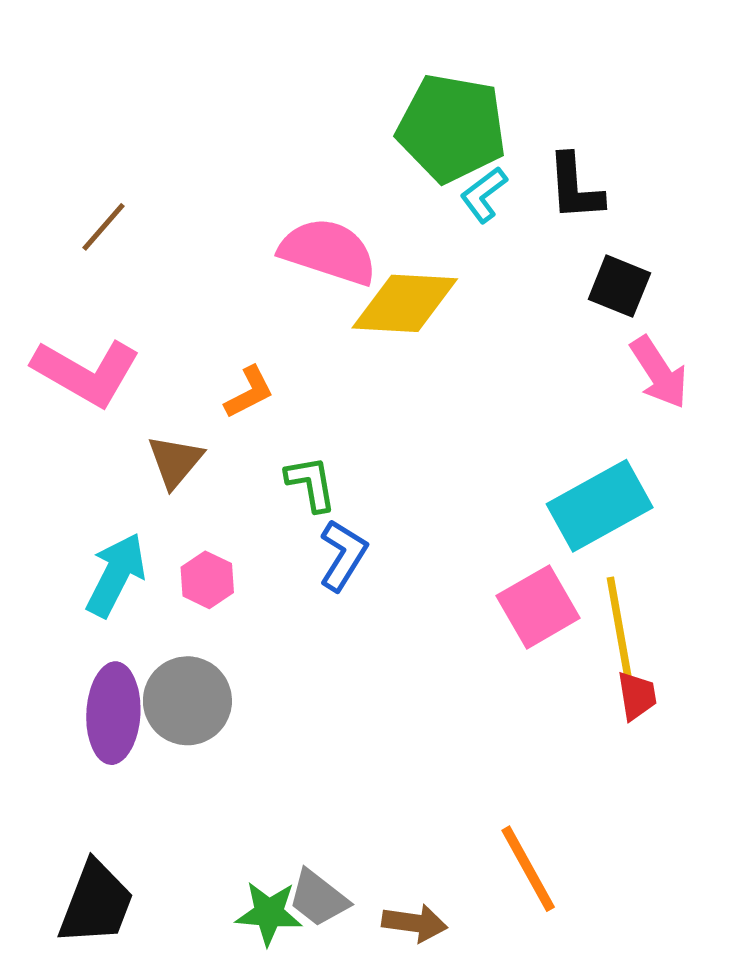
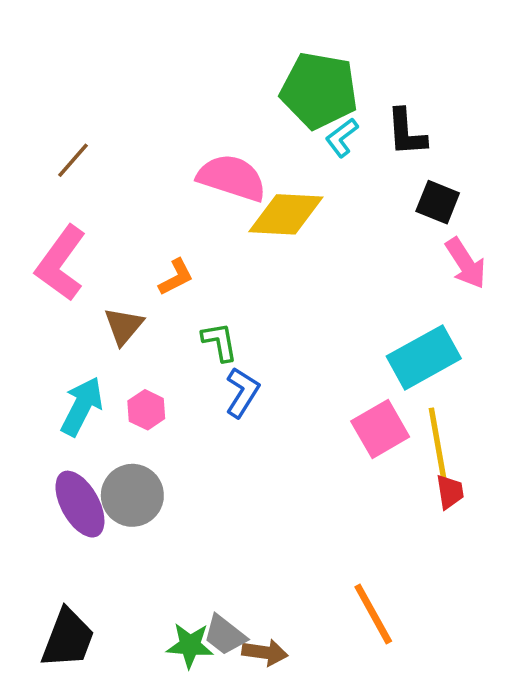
pink L-shape: (86, 372) -> (61, 263), turned 96
purple ellipse: (113, 713) -> (80, 504), turned -32
brown arrow: (415, 923) -> (265, 652), moved

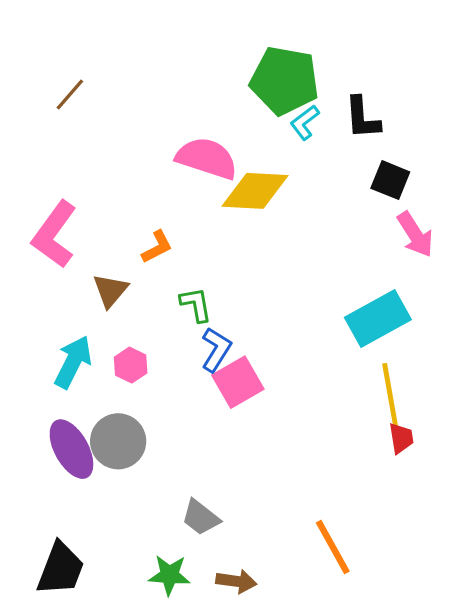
brown line: (73, 160) -> (70, 95), moved
pink square: (380, 429) -> (238, 382), moved
gray trapezoid: (225, 635) -> (201, 517), moved

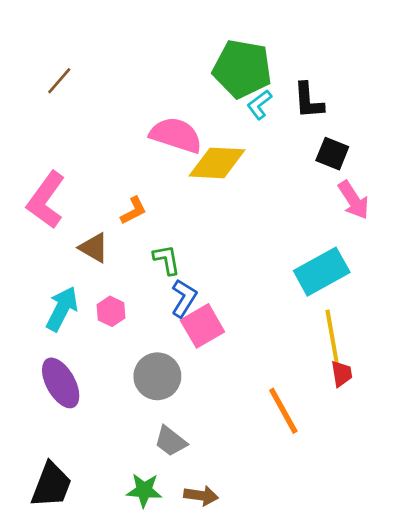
brown triangle: (110, 290) -> (94, 248), turned -40
gray circle: (118, 441) -> (157, 376), moved
orange line: (333, 547) -> (283, 411), moved

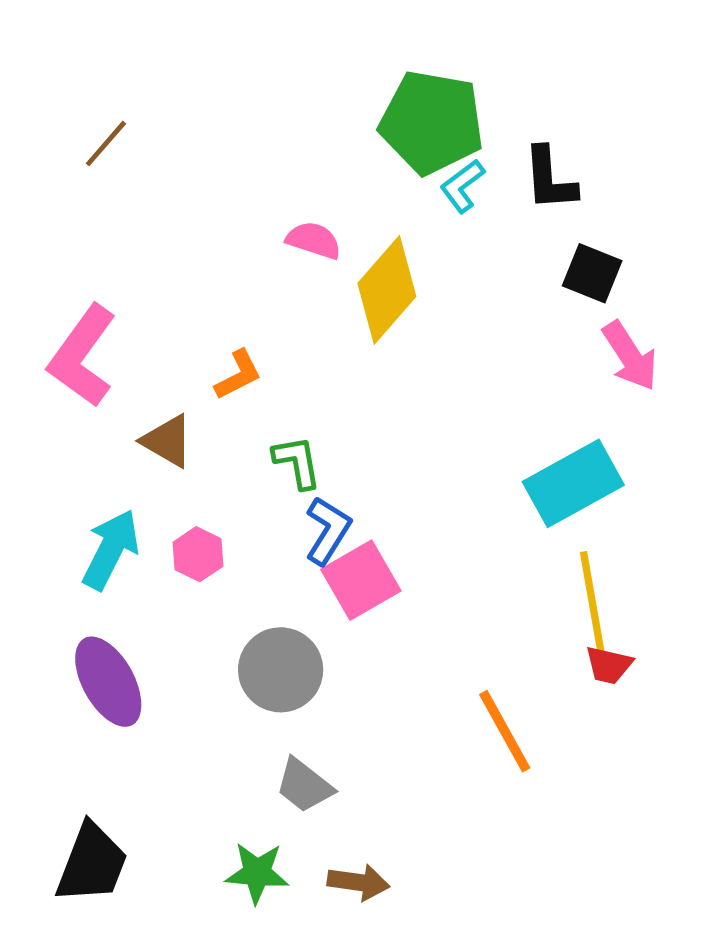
pink semicircle: (176, 135) -> (314, 240), size x0.6
yellow diamond: (217, 163) -> (387, 290), turned -52
red trapezoid: (342, 374) -> (609, 665), turned 112

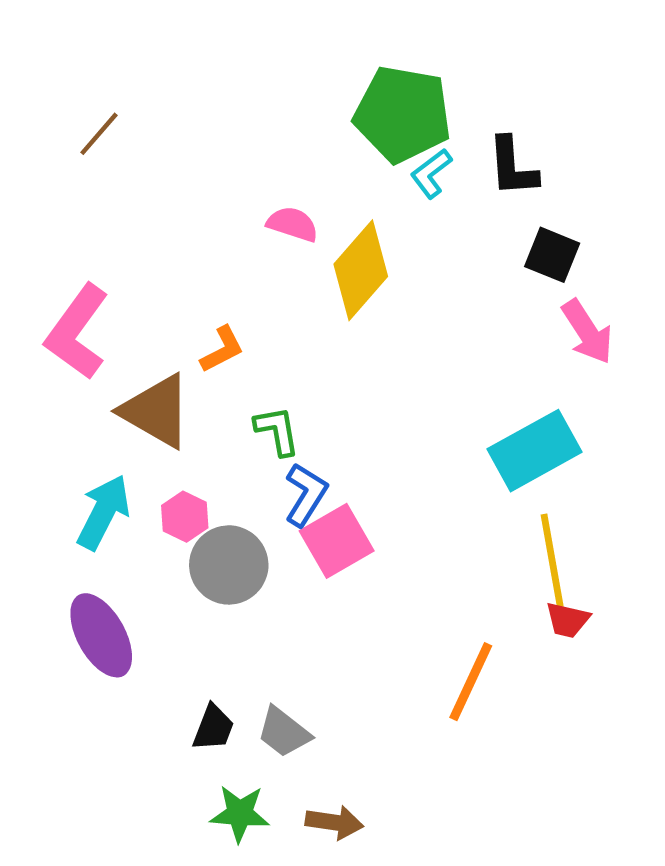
brown triangle: (167, 441) -> (156, 411), size x1.5
gray circle: (281, 670) -> (229, 565), moved
orange line: (505, 731) -> (471, 682), turned 54
black trapezoid: (92, 863) -> (213, 728), moved, size x0.6

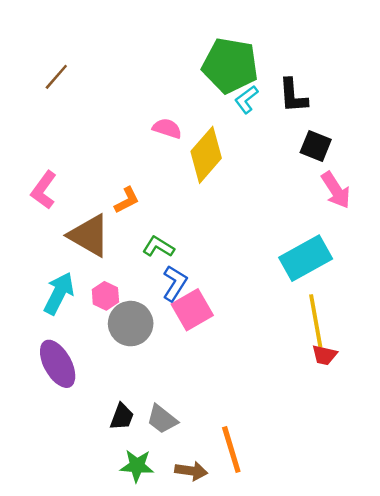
pink L-shape: (77, 332) -> (44, 190), size x0.7
green L-shape: (277, 431) -> (158, 247), turned -48
orange line: (471, 682) -> (231, 449), moved, turned -42

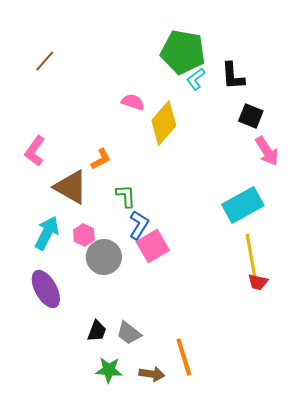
green L-shape: (158, 247) -> (126, 196), turned 55

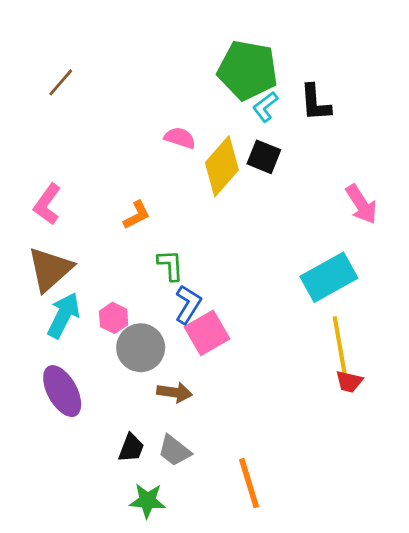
black square: (251, 116) -> (264, 157), moved
brown triangle: (71, 187) -> (50, 269), moved, turned 48
brown arrow: (152, 374) -> (174, 392), moved

